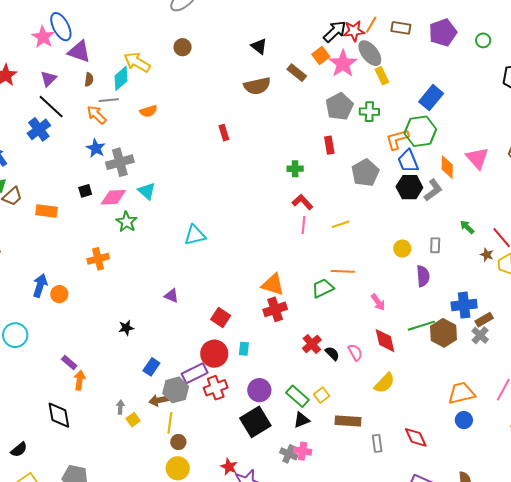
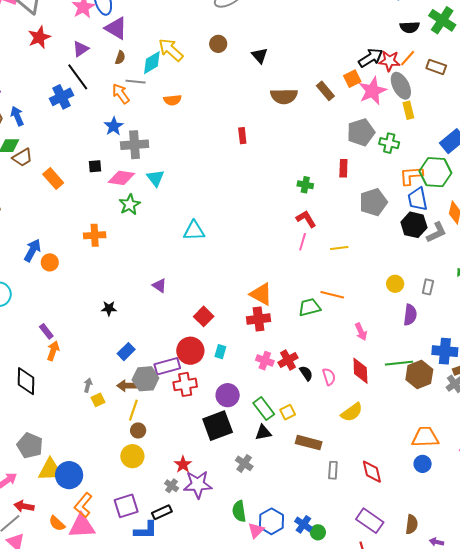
black triangle: (259, 46) -> (260, 56), moved
orange rectangle: (46, 211) -> (53, 178), turned 30
pink cross: (303, 451) -> (265, 361), moved

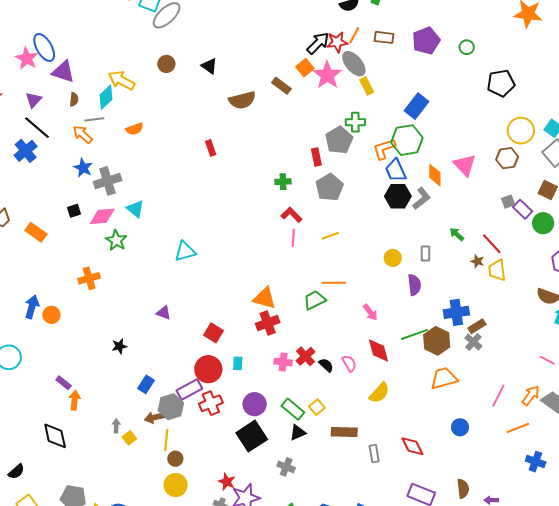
gray pentagon: (361, 132) -> (339, 140), moved
gray pentagon: (373, 202) -> (329, 187), moved
orange trapezoid: (425, 437) -> (444, 378), moved

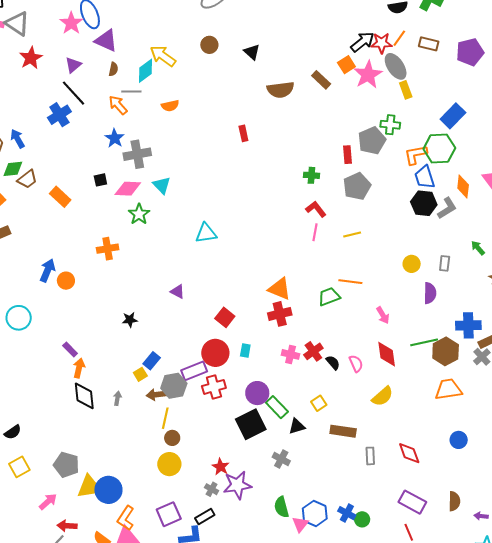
green rectangle: (293, 409) -> (277, 407), moved
black diamond: (55, 436) -> (84, 396), moved
yellow square: (129, 438) -> (140, 374), moved

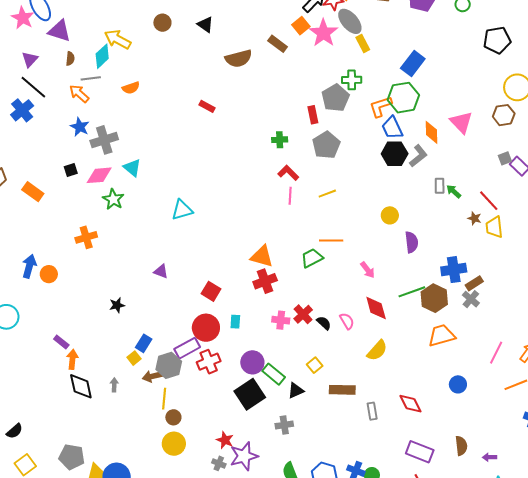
red rectangle: (243, 133) -> (207, 106), turned -42
gray rectangle: (445, 263) -> (440, 186), moved
gray cross: (281, 459) -> (284, 425), turned -30

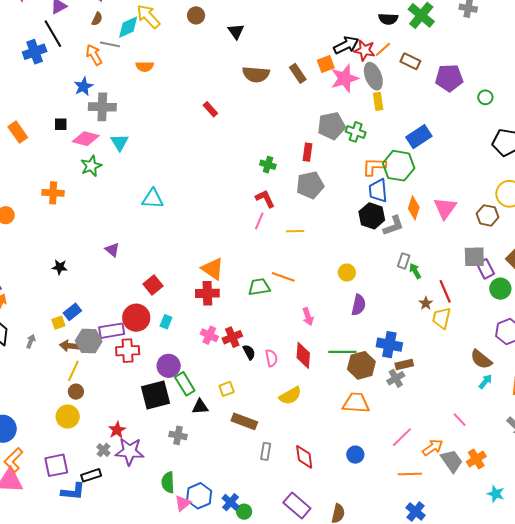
gray pentagon: (335, 98) -> (331, 126), moved
gray square: (505, 158) -> (474, 257), size x1.6

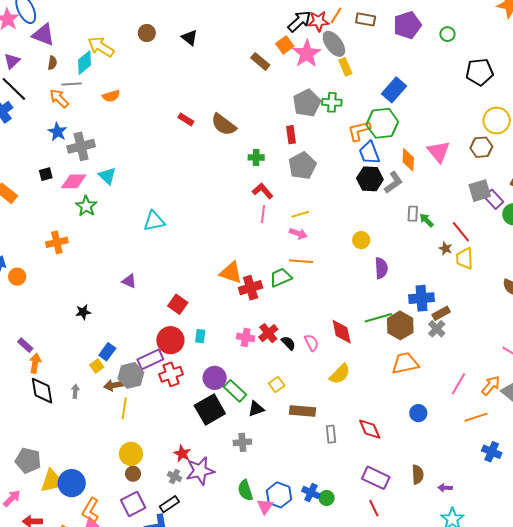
brown semicircle: (256, 74) -> (224, 125), moved, turned 48
red cross: (207, 293) -> (251, 288), moved
pink arrow: (308, 317) -> (298, 233), moved, turned -36
brown circle: (76, 392) -> (133, 474), moved

